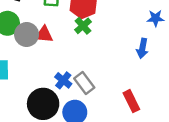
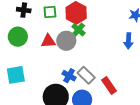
gray circle: (27, 34) -> (66, 41), moved
red rectangle: (131, 101) -> (109, 85), moved

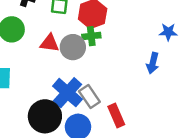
green cross: (78, 30) -> (91, 36), turned 32
blue cross: (69, 76) -> (68, 93), size x1.6

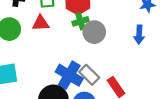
red triangle: (50, 43) -> (41, 23), moved
gray circle: (73, 47) -> (94, 32), moved

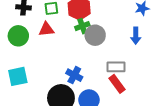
blue cross: (69, 75) -> (74, 75), size x0.7
gray rectangle: (89, 75) -> (116, 67), moved, turned -42

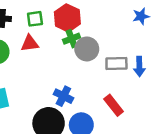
blue arrow: (136, 36) -> (139, 67), moved
gray rectangle: (116, 67) -> (116, 64), moved

